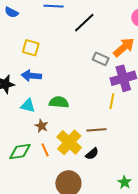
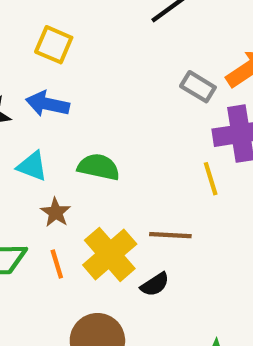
yellow line: (112, 101) -> (211, 179), turned -35

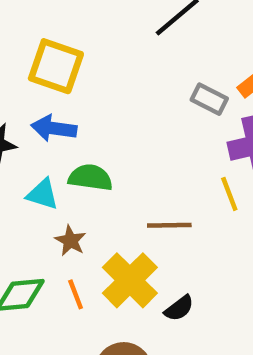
yellow square: (54, 45) -> (56, 66), size x1.4
green semicircle: (99, 167) -> (90, 178), moved
brown line: (170, 235) -> (169, 225), moved

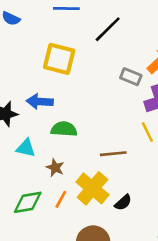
yellow square: (56, 66) -> (59, 59), moved
cyan triangle: (43, 194) -> (26, 148), moved
orange line: (76, 294) -> (61, 199), turned 54

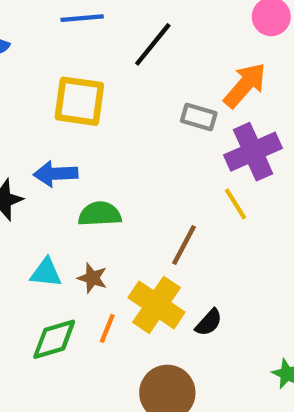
cyan triangle: (26, 148) -> (46, 273), moved
brown line: (113, 154) -> (184, 245), turned -50

